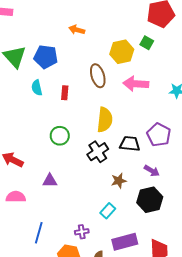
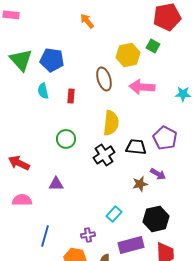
orange arrow: (77, 30) -> (87, 21), moved, turned 35
brown star: (119, 181) -> (140, 184), moved
black hexagon: (150, 200) -> (156, 219), moved

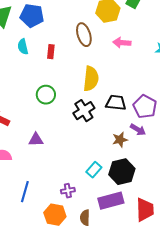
pink arrow: (142, 87) -> (122, 43), size x0.7
purple pentagon: (165, 138) -> (145, 107), moved
black hexagon: (156, 219) -> (122, 172), moved

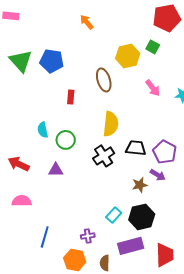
pink arrow: (122, 43) -> (153, 88), moved, turned -132
cyan semicircle: (23, 47) -> (43, 130), moved
purple triangle: (36, 140) -> (56, 170), moved

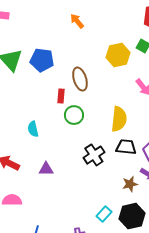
brown ellipse: (104, 80) -> (80, 79), moved
yellow semicircle: (111, 124) -> (119, 119), moved
green circle: (66, 140) -> (74, 115), moved

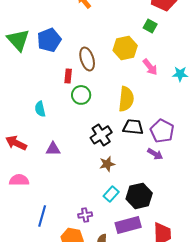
yellow hexagon: (118, 55) -> (125, 48), moved
blue pentagon: (42, 60) -> (49, 40), turned -30
brown star: (130, 184) -> (107, 164), moved

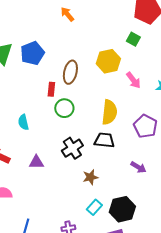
brown ellipse: (87, 59) -> (70, 72), turned 30
black trapezoid: (133, 127) -> (104, 140), moved
purple pentagon: (162, 131) -> (145, 126), moved
black cross: (101, 135) -> (72, 148), moved

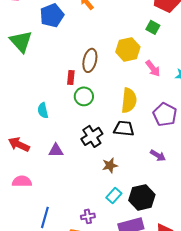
blue pentagon: (32, 53) -> (52, 15), moved

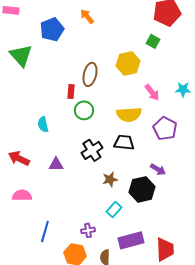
pink arrow: (153, 68) -> (152, 92), moved
yellow semicircle: (129, 100) -> (129, 114), turned 80
black hexagon: (142, 197) -> (142, 189), moved

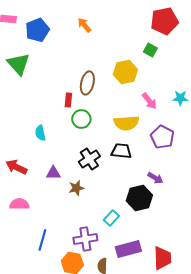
blue pentagon: (52, 29) -> (37, 30), moved
brown star: (110, 179) -> (76, 188), moved
purple cross: (88, 230) -> (85, 239), size x1.6

